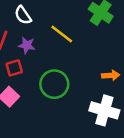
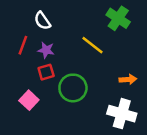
yellow line: (62, 34) -> (92, 45), moved
red square: (14, 68) -> (46, 72), moved

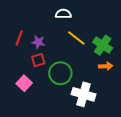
green cross: (118, 18) -> (103, 45), moved
white semicircle: (42, 21) -> (63, 14), moved, turned 126
white cross: (122, 114) -> (83, 94), moved

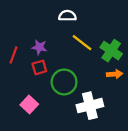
red line: (19, 38) -> (13, 55), moved
pink square: (24, 83) -> (29, 104), moved
white cross: (83, 94) -> (90, 106), turned -30

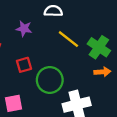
purple star: (39, 47) -> (24, 29), moved
pink square: (29, 104) -> (13, 103), turned 36

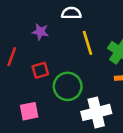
yellow line: (68, 39) -> (88, 43), turned 35

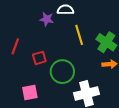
purple star: (40, 32) -> (47, 19), moved

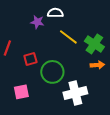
yellow line: (79, 35) -> (68, 37), turned -36

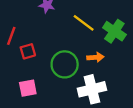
red square: (30, 59) -> (28, 51), moved
orange arrow: (97, 65) -> (95, 57), moved

